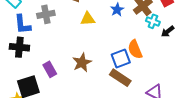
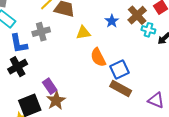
black cross: (19, 47) -> (18, 67), turned -30
orange semicircle: (135, 49) -> (98, 57), moved
brown star: (82, 63) -> (56, 100), moved

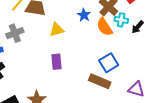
orange semicircle: (98, 57) -> (105, 27), moved
blue square: (120, 69) -> (109, 63), moved
purple rectangle: (50, 86) -> (57, 62), moved, turned 35

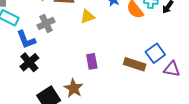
purple rectangle: (57, 62) -> (92, 61), moved
blue square: (109, 63) -> (155, 53), moved

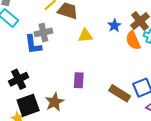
blue L-shape: (26, 40) -> (33, 45), moved
black cross: (29, 62) -> (19, 79), moved

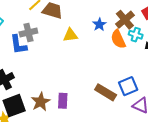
purple rectangle: (79, 80) -> (63, 101), moved

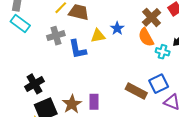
blue star: (99, 25) -> (117, 28), moved
cyan cross: (136, 35) -> (163, 52), moved
blue L-shape: (18, 45) -> (78, 49), moved

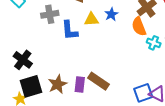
black cross: (35, 84) -> (23, 60), turned -30
blue square: (159, 84) -> (143, 93), moved
brown rectangle: (136, 91) -> (98, 81), moved

